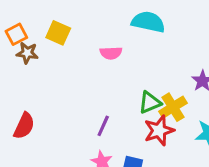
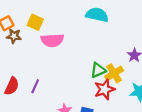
pink semicircle: (111, 53) -> (52, 40), moved, size x1.5
purple line: (103, 126) -> (35, 86), moved

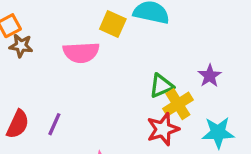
yellow square: (35, 22) -> (113, 24), moved
green triangle: (98, 70) -> (161, 86), moved

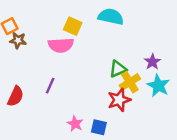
yellow square: (113, 24) -> (73, 26), moved
purple line: (54, 124) -> (50, 86), moved
cyan star: (218, 133) -> (158, 86), moved, turned 30

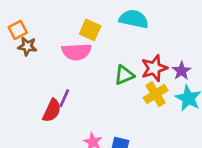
green triangle: (118, 69) -> (124, 75), moved
red semicircle: (16, 96) -> (52, 110), moved
red star: (119, 100) -> (154, 68), moved

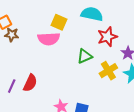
red star: (154, 68) -> (107, 37), moved
purple line: (64, 98) -> (12, 86), moved

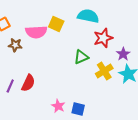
brown star: (12, 35) -> (15, 45), moved
pink semicircle: (49, 39) -> (36, 32), moved

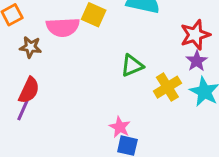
red star: (103, 38) -> (195, 35), moved
red semicircle: (28, 83) -> (29, 90), moved
pink star: (58, 106) -> (120, 127), moved

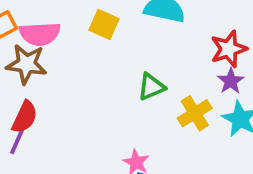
pink semicircle: (63, 27) -> (40, 34), moved
brown star: (31, 47) -> (27, 64), size x1.5

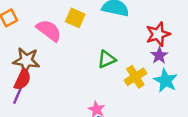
pink semicircle: (40, 34) -> (49, 30), moved, turned -140
brown star: (27, 64) -> (26, 61), moved

